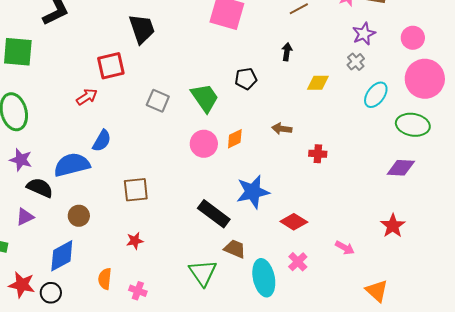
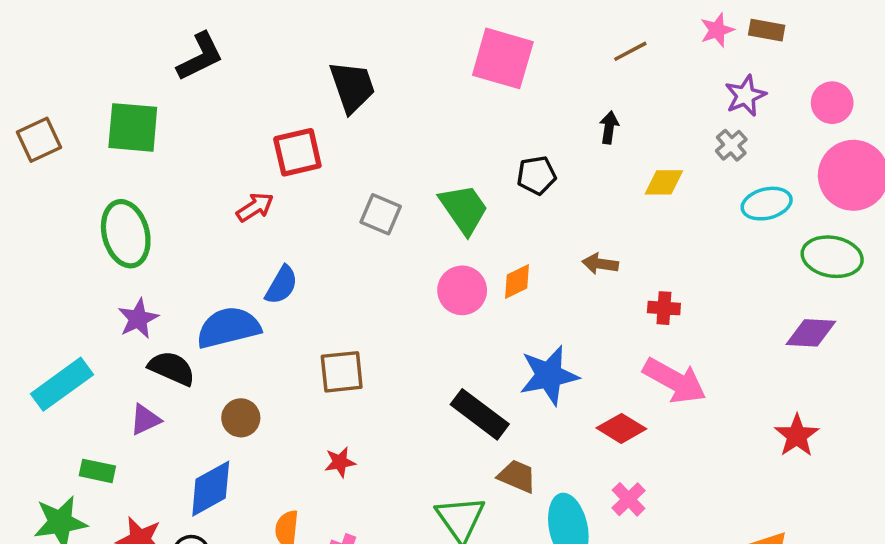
cyan ellipse: (376, 95) -> (767, 204), turned 40
purple star: (21, 160) -> (138, 319), turned 30
pink arrow: (345, 248) -> (675, 381), moved, size x1.8

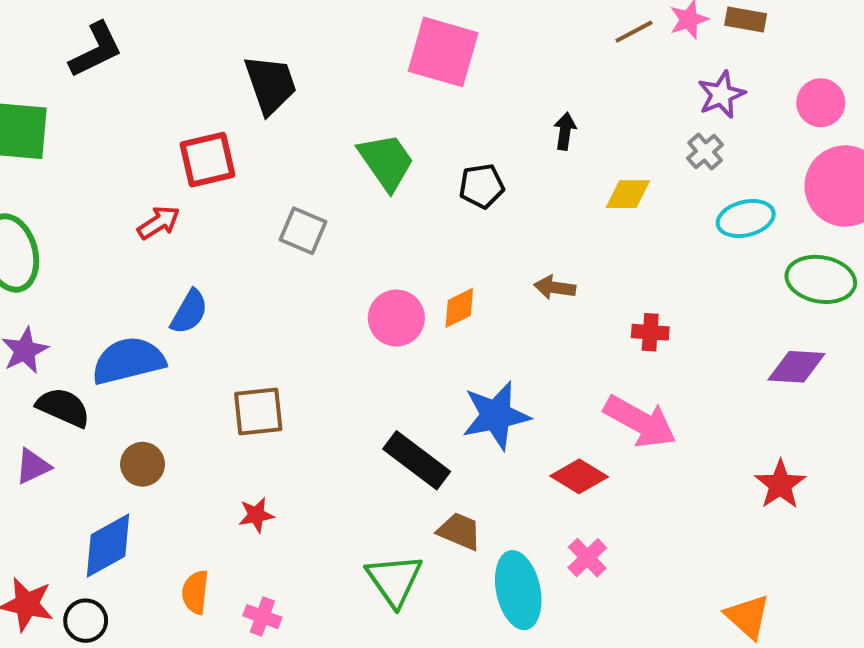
brown line: (630, 51) -> (634, 32), moved
green trapezoid: (464, 209) -> (386, 162), moved
red cross: (664, 308) -> (650, 332), moved

